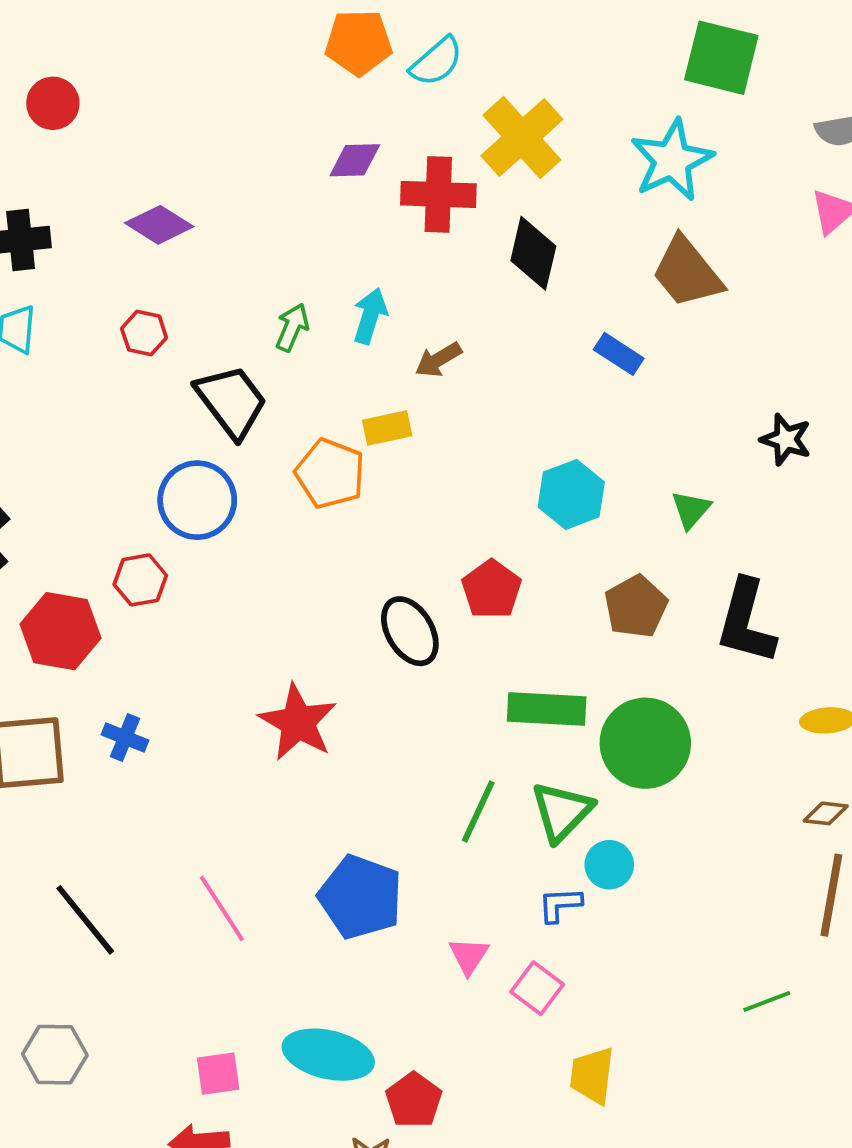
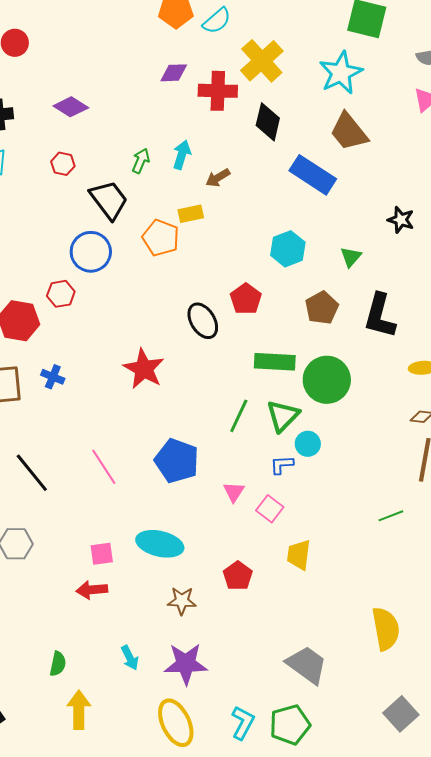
blue rectangle: (619, 354) -> (313, 175), size x1.8
red pentagon: (414, 1100) -> (238, 576), moved

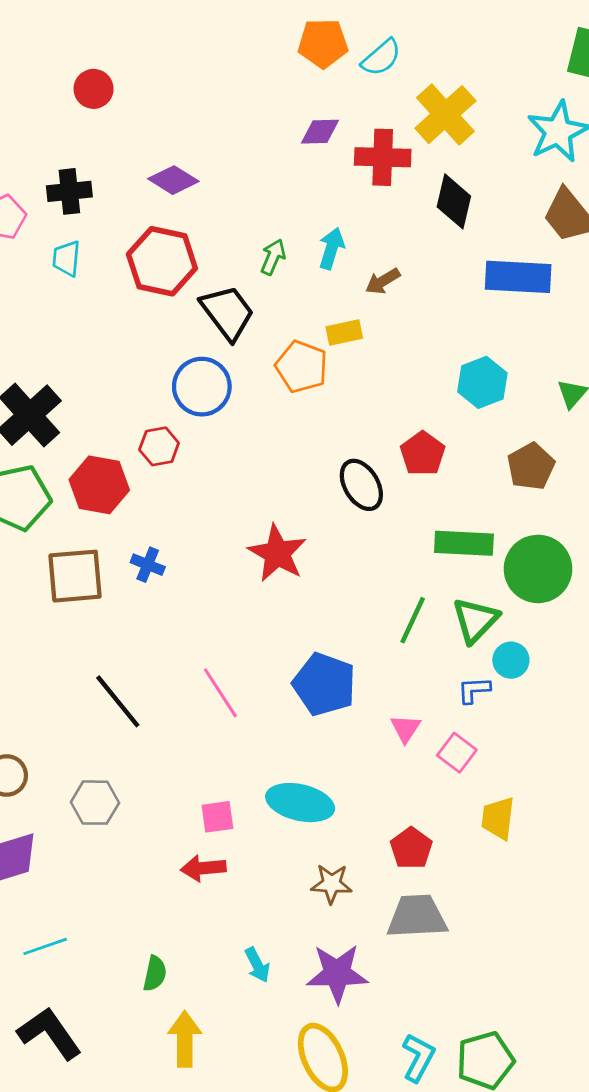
red hexagon: (63, 164) -> (162, 261), size x2.0
blue rectangle: (313, 175) -> (518, 277), turned -30
gray trapezoid: (307, 665) -> (417, 917), moved, turned -39

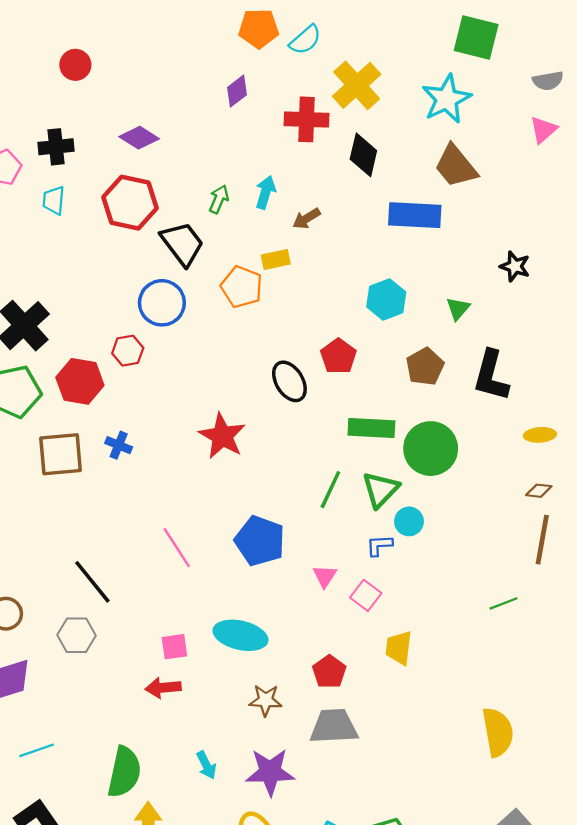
purple diamond: (320, 132) -> (237, 91), moved, turned -36
black line: (118, 701) -> (92, 582), moved
green semicircle: (155, 973) -> (124, 772), size x1.8

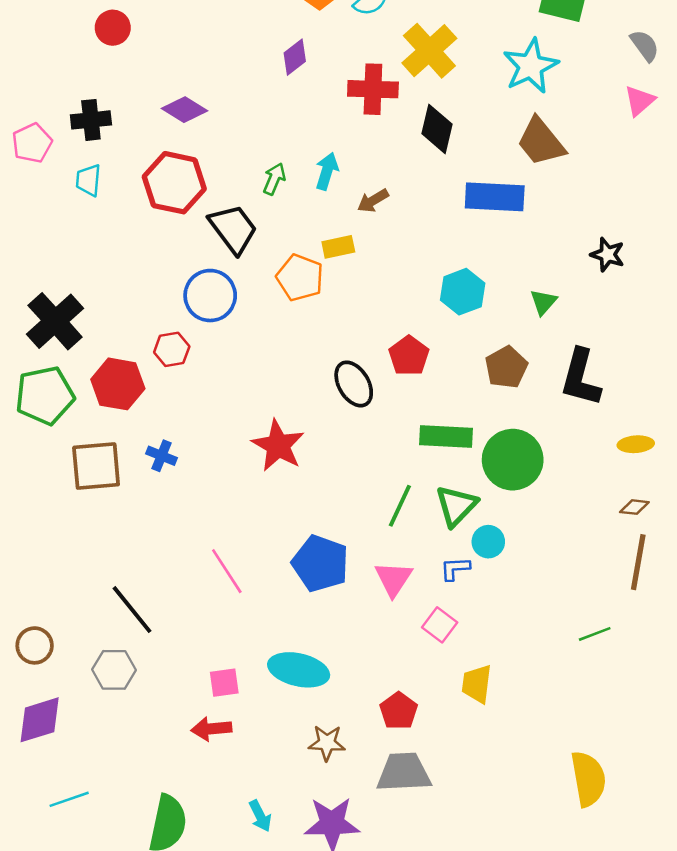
gray semicircle: (548, 81) -> (645, 46), turned -116
pink triangle: (325, 576) -> (393, 579), moved, size x1.4

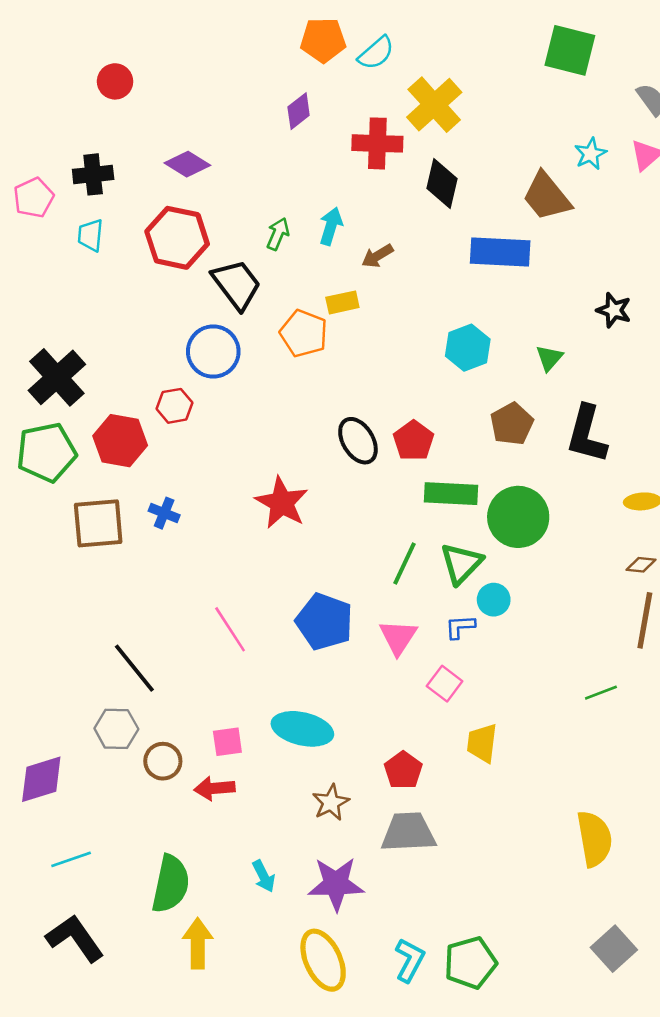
cyan star: (531, 66) -> (591, 154), moved, size x0.6
red pentagon: (409, 356) -> (414, 441), moved
brown circle: (35, 645) -> (163, 761), moved
brown star: (327, 743) -> (331, 803), turned -30

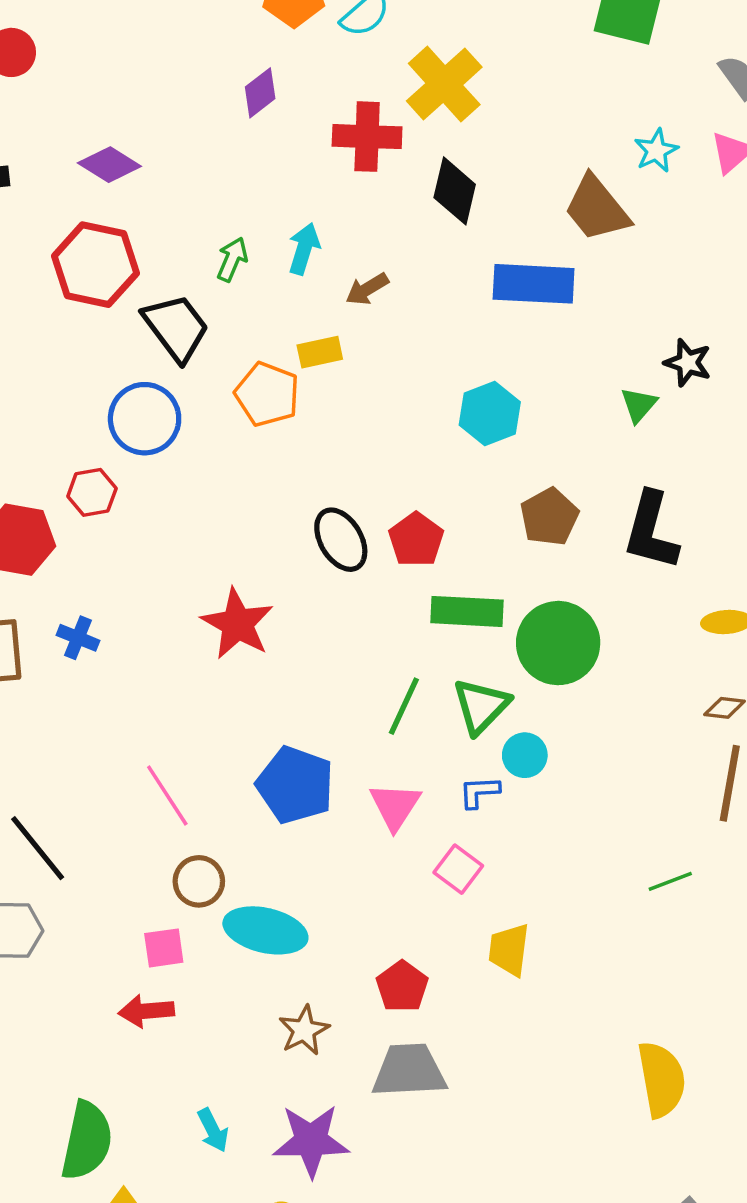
green triangle: (549, 358) -> (639, 405), moved
brown circle: (163, 761) -> (199, 881), moved

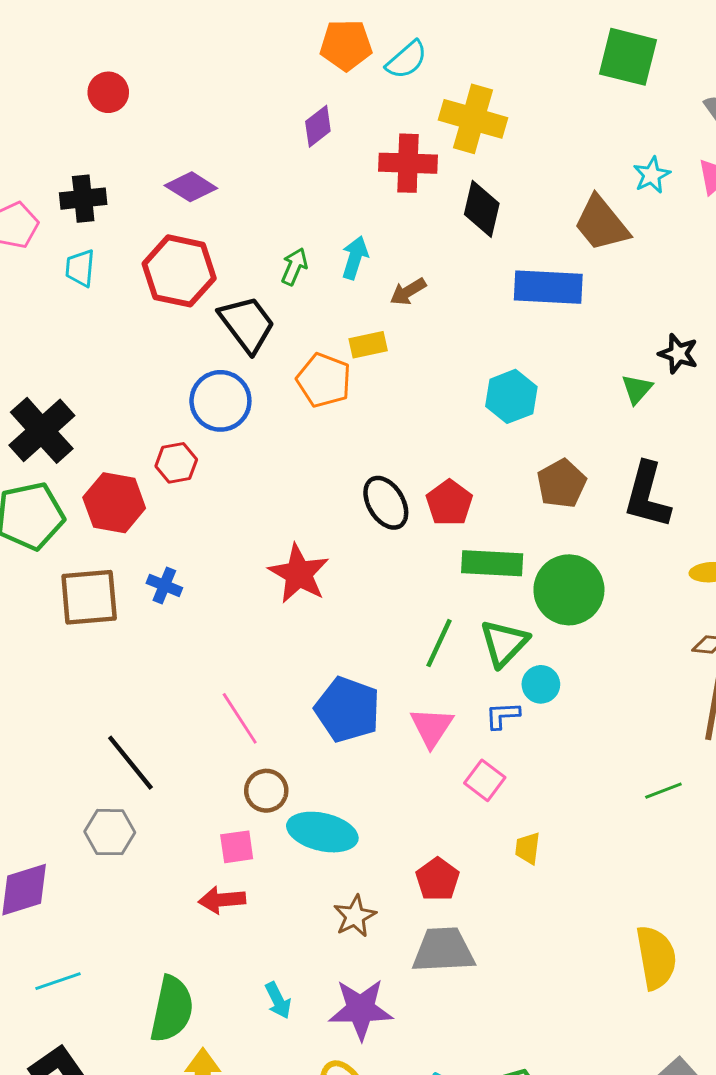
yellow cross: (444, 84) -> (473, 119), turned -32
yellow trapezoid: (509, 950) -> (528, 848), size x0.7

